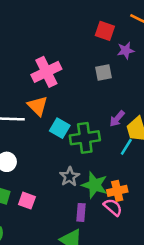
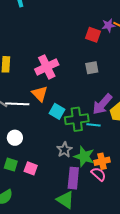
purple star: (126, 50) -> (108, 25), moved
purple arrow: (117, 119) -> (102, 104), size x1.6
cyan line: (126, 147) -> (93, 125), moved, turned 64
purple rectangle: (81, 212) -> (73, 178), size x1.5

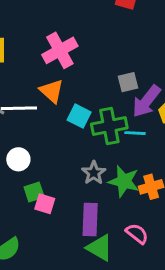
gray square: (92, 68) -> (128, 82), moved
green square: (11, 165) -> (34, 192), moved, turned -32
pink semicircle: (99, 174) -> (137, 234), moved
purple rectangle: (73, 178) -> (90, 219), moved

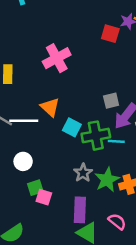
pink cross: (60, 50) -> (57, 58), moved
green star: (124, 181) -> (107, 180), turned 30

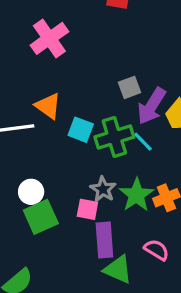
cyan line: (116, 141) -> (143, 142), turned 49
white circle: (23, 161) -> (31, 192), moved
green square: (35, 188) -> (41, 217), size x1.5
pink square: (44, 197) -> (87, 209), moved

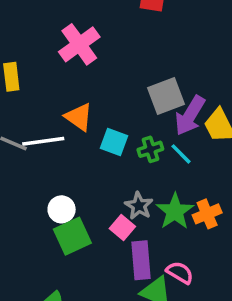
gray square: (129, 87) -> (166, 96), size x1.5
green cross: (114, 137) -> (150, 149), size x0.6
pink square: (87, 209) -> (122, 227), turned 30
pink semicircle: (157, 250) -> (180, 273), moved

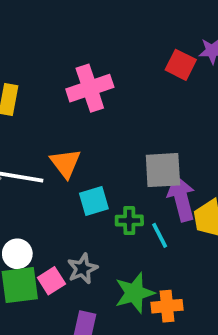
purple arrow: (190, 116) -> (181, 198), turned 117
cyan square: (114, 142) -> (94, 201), turned 36
gray star: (139, 206) -> (82, 269), moved
pink square: (122, 227) -> (51, 281), moved

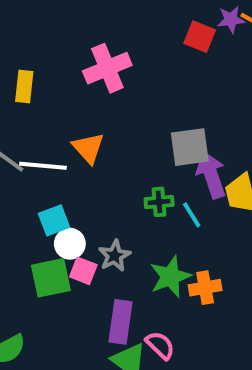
cyan square: (94, 201) -> (54, 220), moved
white circle: (17, 254) -> (70, 244), moved
pink square: (51, 281) -> (83, 271), turned -32

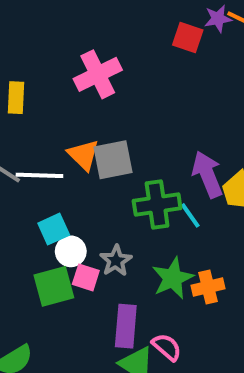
gray square: (190, 147) -> (113, 160), moved
green cross: (159, 202) -> (157, 205), size x1.6

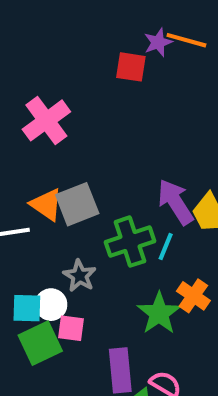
cyan line: (190, 215) -> (166, 247), turned 68
cyan square: (54, 229) -> (27, 308), moved, turned 36
gray star: (116, 261) -> (80, 276), moved
orange cross: (208, 287) -> (193, 296), moved, turned -32

